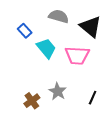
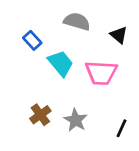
black triangle: (90, 27) -> (119, 35), size x0.6
brown cross: (32, 101) -> (40, 115), moved

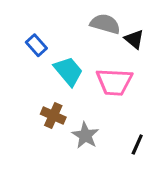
gray semicircle: (77, 21) -> (105, 24), moved
brown cross: (40, 115) -> (53, 116), moved, turned -30

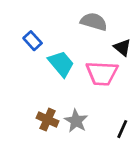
black triangle: (134, 39) -> (122, 47), moved
brown cross: (53, 116) -> (48, 120), moved

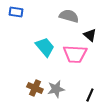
blue rectangle: (33, 41) -> (16, 12), moved, turned -40
gray star: (76, 121) -> (56, 89), turned 30

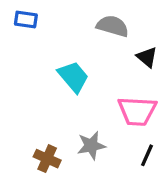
pink trapezoid: (75, 54) -> (137, 111), moved
brown cross: (35, 88) -> (47, 159), moved

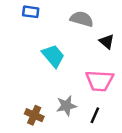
blue rectangle: (26, 20) -> (31, 12), moved
black line: (147, 155) -> (95, 115), moved

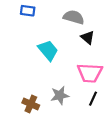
black triangle: (107, 42) -> (88, 37), moved
black line: (95, 115) -> (93, 99), moved

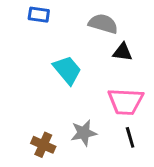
black triangle: (88, 37) -> (123, 52), turned -32
black line: (93, 99) -> (130, 137), turned -40

